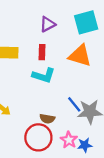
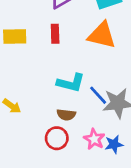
cyan L-shape: (44, 75) -> (71, 83), moved
red circle: (38, 137) -> (57, 138), size x0.7

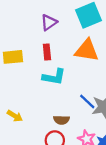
cyan L-shape: (71, 83) -> (54, 77), moved

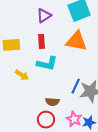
blue line: (87, 101) -> (76, 86), turned 70
yellow arrow: (15, 116) -> (22, 75), moved

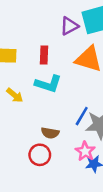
purple triangle: (44, 15) -> (69, 26), moved
pink star: (74, 119) -> (85, 151), moved

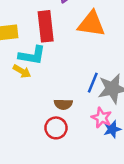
red rectangle: (44, 55) -> (46, 26), size x1.6
cyan L-shape: (48, 84) -> (32, 55), moved

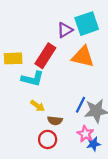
red rectangle: (46, 26) -> (45, 56), turned 35
yellow arrow: (22, 71) -> (38, 106), moved

